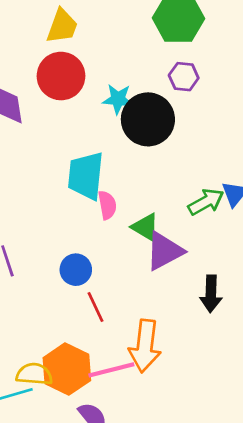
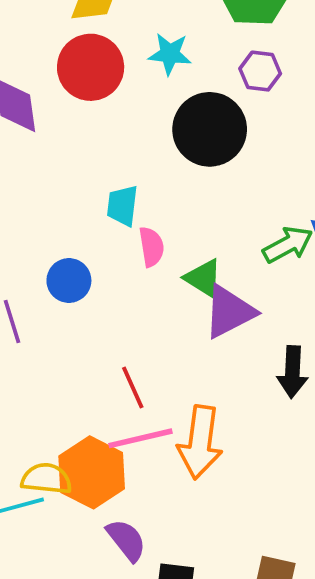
cyan star: (118, 99) -> (170, 54), moved
cyan trapezoid: (86, 176) -> (122, 206), size x0.6
blue circle: (76, 270) -> (69, 280), moved
pink line: (111, 370) -> (141, 438), moved

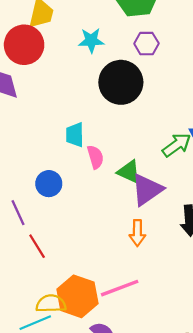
red circle: (91, 67) -> (24, 45), moved
red line: (133, 387) -> (37, 246), moved
pink line: (141, 438) -> (120, 288), moved
orange arrow: (200, 442) -> (137, 233), moved, size x0.6

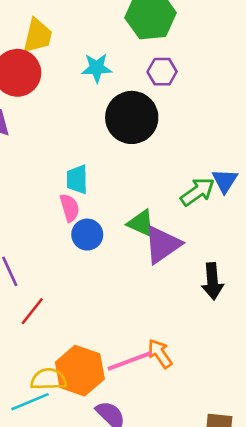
pink semicircle: (95, 157) -> (70, 208), moved
blue circle: (49, 184) -> (87, 235), moved
orange arrow: (137, 233) -> (160, 354), moved, turned 145
red line: (37, 246) -> (32, 311), turned 70

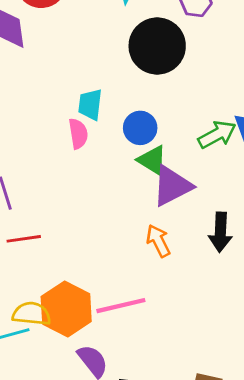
blue circle: (87, 235) -> (140, 128), moved
red line: (32, 311) -> (24, 239), turned 36
orange arrow: (160, 354) -> (158, 241), moved

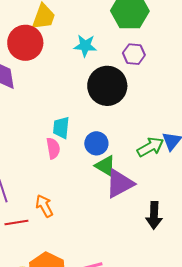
orange arrow: (158, 241) -> (44, 206), moved

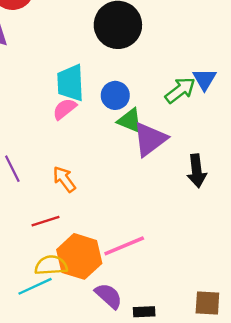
cyan trapezoid: (61, 128) -> (70, 83), size x1.4
pink semicircle: (53, 148) -> (65, 109), turned -110
red line: (16, 223) -> (45, 221), moved

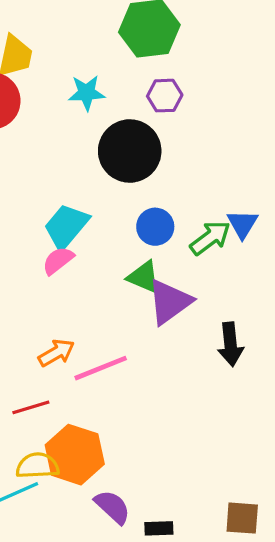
cyan trapezoid: (70, 83) -> (66, 226), turned 42
blue circle: (115, 95) -> (155, 227), moved
orange arrow: (64, 179) -> (56, 353), turned 96
pink line: (124, 246) -> (101, 368), moved

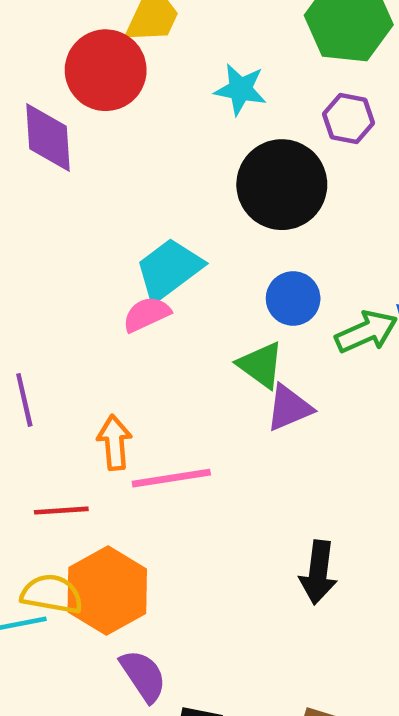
purple triangle: (170, 302) -> (289, 408), size x0.7
black arrow: (230, 344) -> (318, 572), moved
orange arrow: (56, 353) -> (115, 443), turned -78

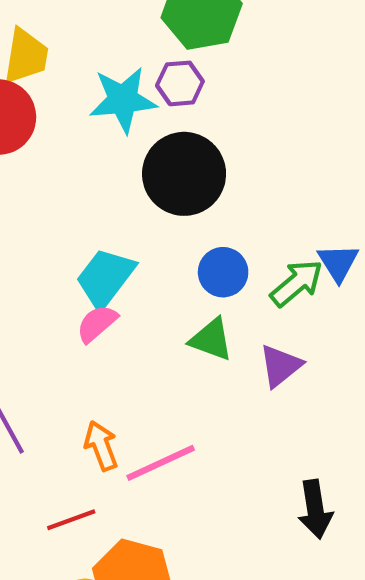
cyan star: (240, 89) -> (123, 100), size x1.4
purple hexagon: (349, 118) -> (180, 83), moved
purple triangle: (289, 408) -> (281, 366), moved

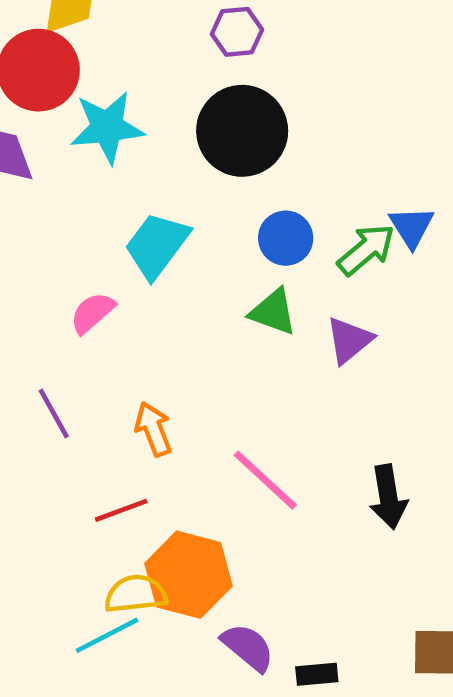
cyan star: (123, 100) -> (107, 127), moved
pink semicircle: (97, 324) -> (92, 313), moved
pink line: (161, 463) -> (265, 480), moved, turned 68

